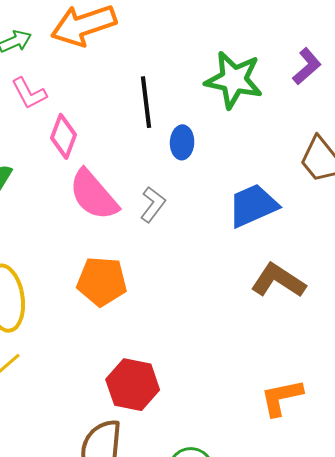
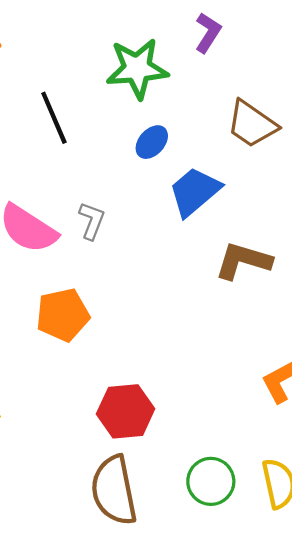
blue ellipse: (182, 142) -> (152, 142), moved, turned 56

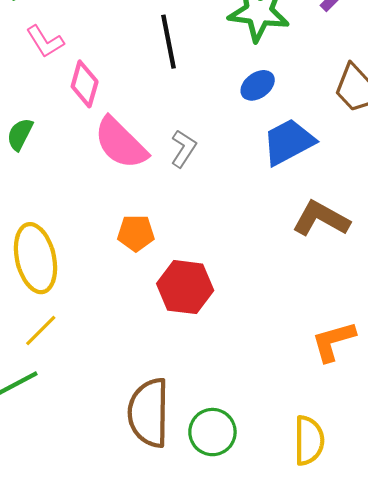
orange pentagon: (63, 315) -> (136, 233), size x0.7
red hexagon: (126, 411) -> (185, 287), moved
green circle: (211, 481) -> (212, 432), moved

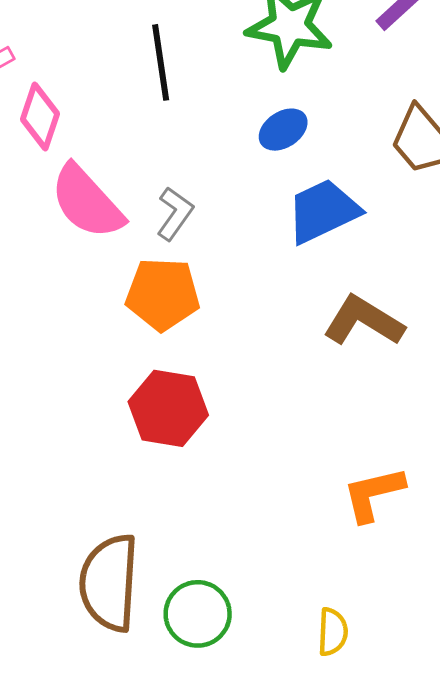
orange pentagon: (136, 233) -> (163, 294), moved, size x1.4
yellow semicircle: (309, 440) -> (333, 632), size x0.7

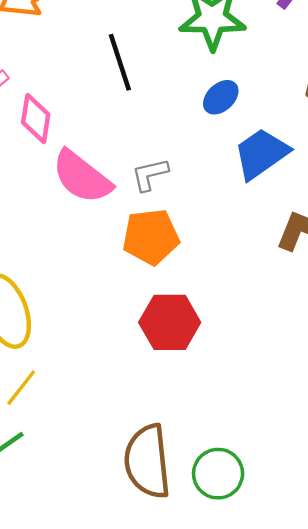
gray L-shape: (175, 214) -> (150, 175), turned -129

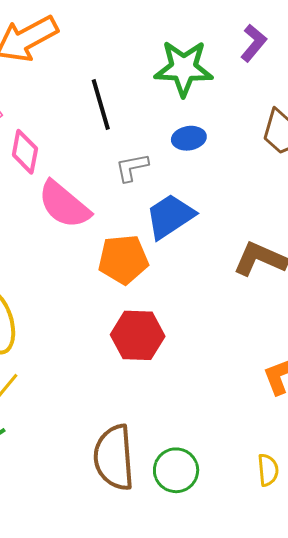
blue ellipse: (221, 97) -> (189, 138), turned 32
blue trapezoid: (261, 154) -> (170, 216), moved
gray L-shape: (150, 175) -> (132, 167), moved

